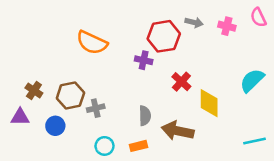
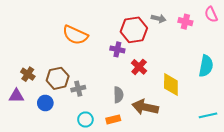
cyan semicircle: (252, 80) -> (206, 66), turned 145
red cross: (181, 82) -> (139, 67), moved

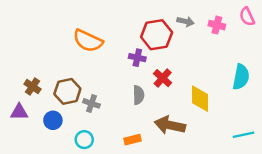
gray cross: (78, 89) -> (91, 103), turned 32
gray semicircle: (118, 95) -> (139, 95), moved
cyan circle: (85, 119) -> (84, 140), moved

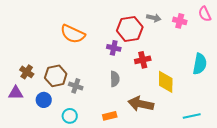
red cross: (163, 78) -> (143, 60), moved, turned 35
cyan line: (243, 135) -> (192, 116), moved

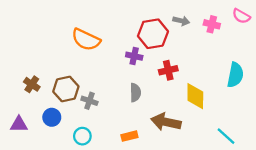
pink semicircle: (205, 14) -> (241, 16), turned -35
purple triangle: (16, 93) -> (19, 124), moved
cyan line: (192, 116) -> (226, 136), turned 54

